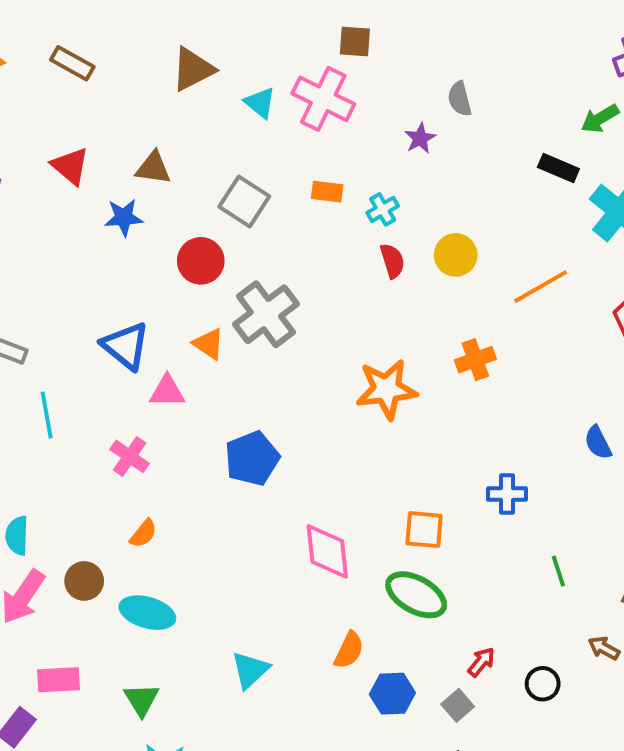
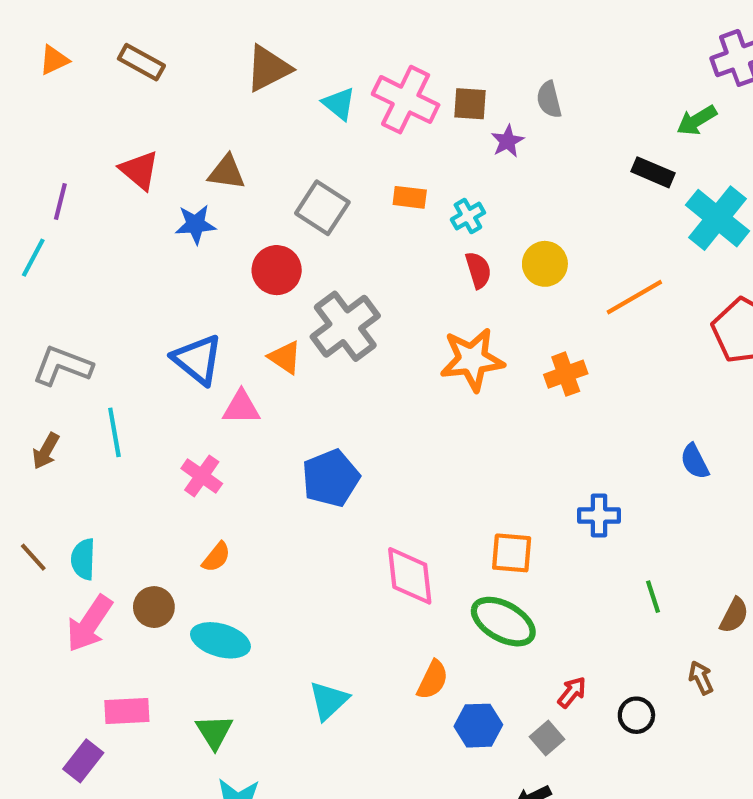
brown square: (355, 41) -> (470, 104), moved
orange star: (386, 389) -> (472, 360), moved
brown arrow: (604, 648) -> (701, 678), turned 36

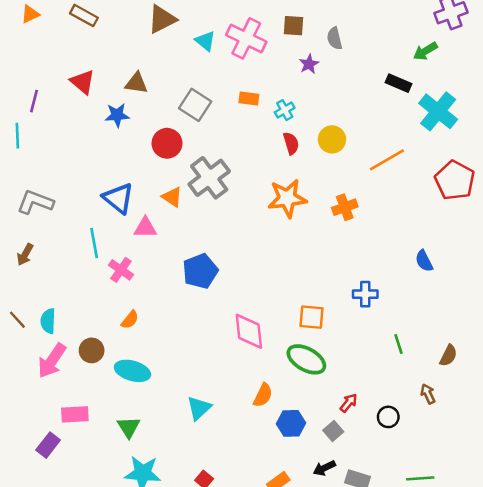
brown square: (470, 104) -> (294, 26), moved
cyan line: (33, 258) -> (17, 136), turned -30
cyan line: (114, 432) -> (94, 243), moved

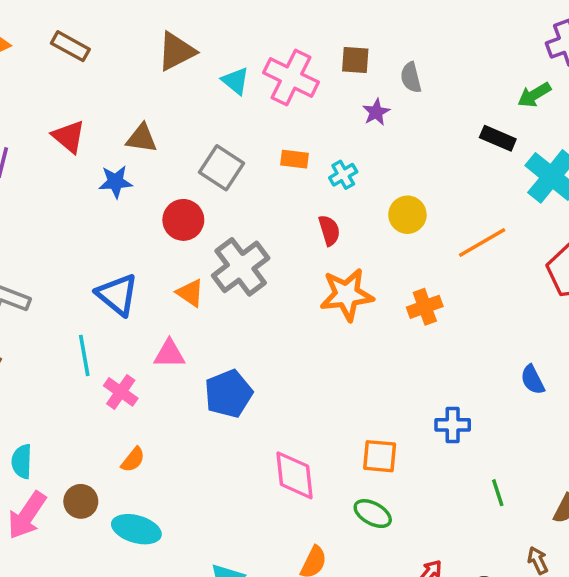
red semicircle: (291, 143) -> (329, 230), moved
pink triangle: (145, 228) -> (169, 354), moved
green ellipse: (306, 359) -> (373, 514), size x0.7

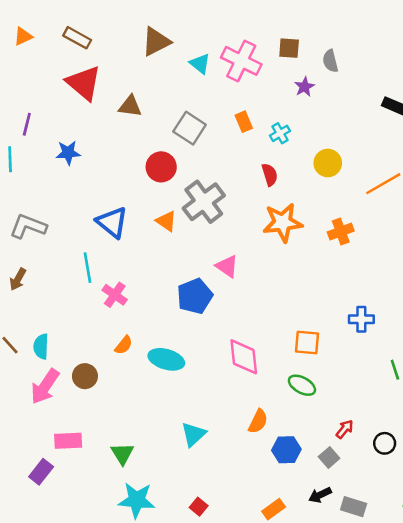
red triangle: (69, 137) -> (84, 83), moved, size x1.4
orange rectangle: (295, 159) -> (244, 122), turned 60
blue star: (116, 182) -> (68, 153), moved
pink triangle: (169, 354) -> (227, 266), moved, turned 35
cyan ellipse: (136, 529) -> (166, 359), moved

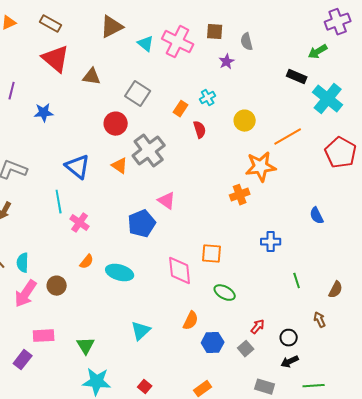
orange rectangle: (244, 122) -> (181, 109), moved, turned 56
orange star: (283, 222) -> (261, 167), moved
orange cross: (341, 231) -> (240, 195), moved
orange square: (307, 343) -> (212, 254), moved
black arrow: (320, 495) -> (290, 362), moved

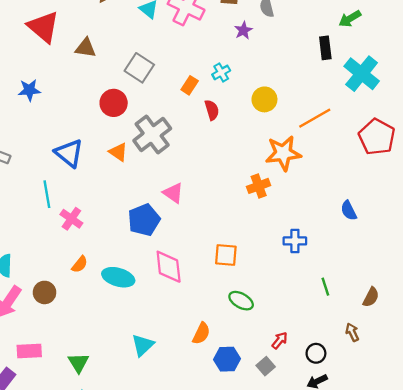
black rectangle: (297, 77) -> (325, 48), turned 60
pink diamond: (180, 271) -> (169, 267), moved

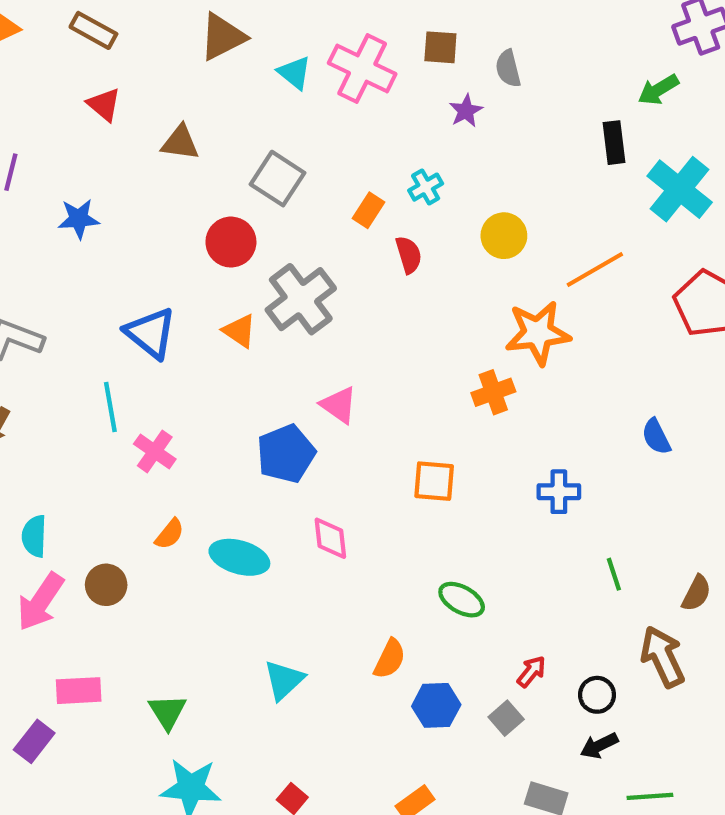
red triangle: (43, 27) -> (104, 104), size x0.6
orange square: (226, 255) -> (434, 481), moved
pink diamond: (169, 267) -> (330, 538), size x0.7
brown arrow: (352, 332) -> (663, 657), size x1.8

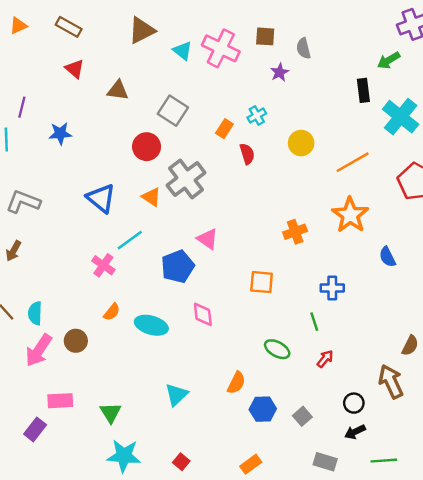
orange star: (538, 333) -> (350, 215), moved, turned -30
cyan line: (110, 407) -> (130, 240), moved, turned 64
green line: (614, 574) -> (314, 322), moved
red arrow: (531, 672) -> (325, 359), moved

